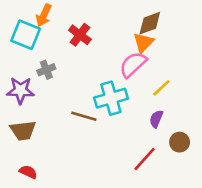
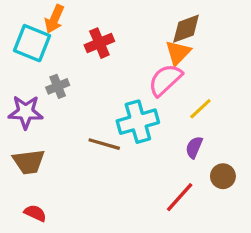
red cross: (80, 35) -> (99, 43), turned 30

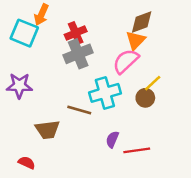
gray cross: (58, 86) -> (78, 54), moved, size x1.6
purple semicircle: (194, 147) -> (112, 139), moved
brown trapezoid: (29, 162) -> (47, 130), moved
brown circle: (223, 176) -> (145, 98), moved
red line: (180, 197) -> (137, 150), turned 40

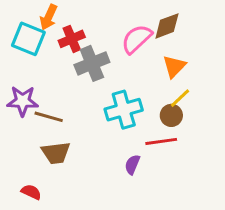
red cross: (76, 33) -> (72, 39), moved
orange triangle: (136, 40) -> (174, 66), moved
pink semicircle: (126, 61) -> (137, 39), moved
brown line: (79, 110) -> (49, 117), moved
red line: (137, 150) -> (161, 141), moved

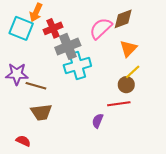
cyan cross: (124, 110) -> (77, 66), moved

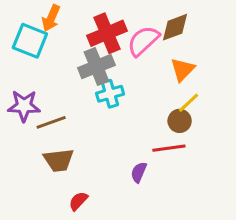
red cross: (53, 28) -> (107, 33), moved, size x1.4
cyan cross: (77, 66) -> (110, 94), size x0.7
brown line: (36, 86) -> (51, 122), turned -36
red semicircle: (23, 141) -> (78, 201), moved, turned -72

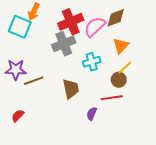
cyan cross: (110, 94) -> (92, 62), moved
brown trapezoid: (59, 160) -> (71, 89), moved, turned -95
red semicircle: (78, 201) -> (18, 116), moved

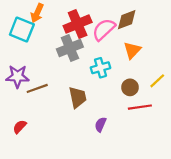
yellow line: (125, 68) -> (157, 81), moved
red line: (112, 98) -> (140, 107), moved

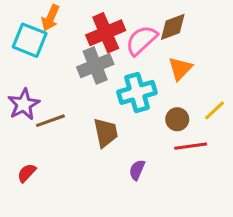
cyan cross: (100, 68) -> (137, 92), size x1.4
purple star: (17, 76) -> (24, 104), turned -30

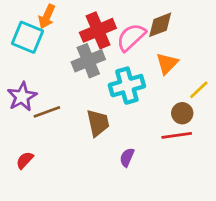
yellow line: (215, 110) -> (199, 90), moved
brown circle: (177, 119) -> (182, 113), moved

